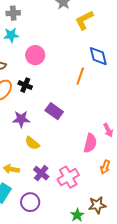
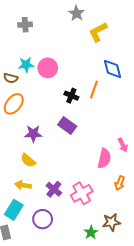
cyan star: (11, 35) -> (26, 65), moved
black cross: (25, 85) -> (71, 96), moved
yellow semicircle: (32, 143) -> (28, 160), moved

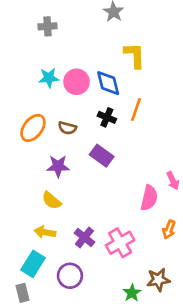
yellow L-shape: (98, 32) -> (135, 55), moved, turned 115
blue diamond: (112, 69) -> (108, 83), moved
brown semicircle: (11, 78) -> (67, 128), moved

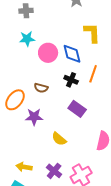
cyan star: (49, 78) -> (27, 39), moved
orange ellipse: (33, 128) -> (15, 100), moved
purple rectangle: (102, 156) -> (77, 109), moved
yellow semicircle: (51, 201) -> (59, 139), moved

